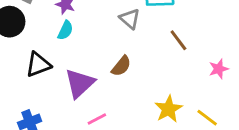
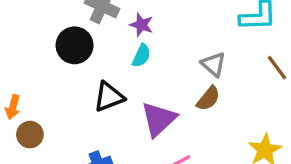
gray triangle: (130, 19) -> (213, 64), moved

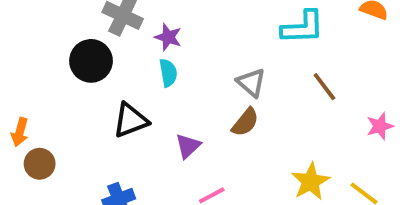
cyan semicircle: (141, 56) -> (168, 73), turned -35
purple triangle: (159, 119) -> (188, 146), size x0.6

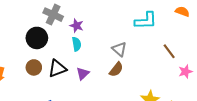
brown line: (324, 87) -> (169, 51), moved
purple triangle: (188, 146) -> (83, 74), moved
brown circle: (40, 164) -> (34, 67), moved

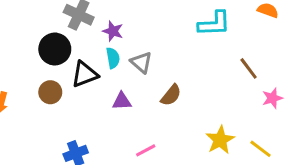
gray triangle: (119, 49) -> (141, 62), moved
black triangle: (57, 68) -> (85, 74), moved
purple triangle: (83, 74) -> (122, 101), turned 40

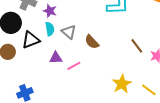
brown line: (249, 68) -> (137, 46), moved
brown semicircle: (171, 95) -> (92, 42), moved, turned 98
pink line: (146, 150) -> (74, 66), moved

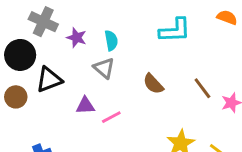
cyan semicircle: (50, 29) -> (111, 41), moved
brown semicircle: (92, 42) -> (153, 84), moved

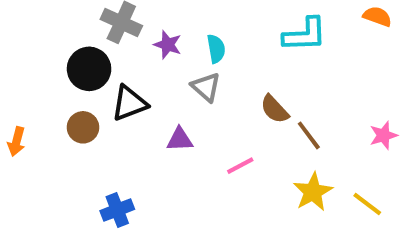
brown line: (202, 88) -> (309, 135), moved
pink line: (111, 117) -> (240, 166), moved

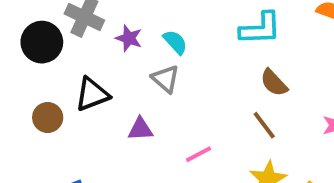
cyan semicircle: (216, 49) -> (175, 42), turned -32
black circle: (89, 69) -> (42, 42), moved
brown semicircle: (275, 109) -> (274, 83), moved

